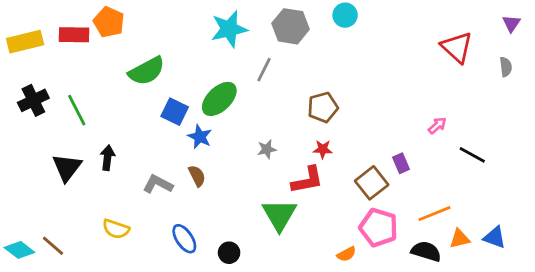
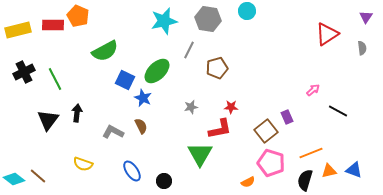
red triangle: (457, 47) -> (327, 34), turned 45
brown pentagon: (323, 107) -> (217, 68), moved
black semicircle: (426, 251) -> (305, 180), turned -90

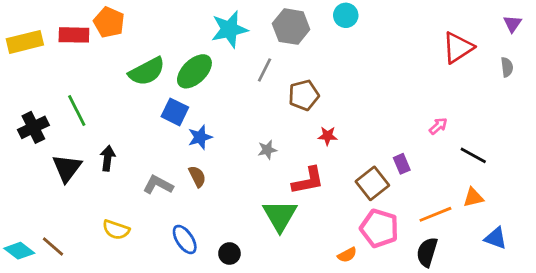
green ellipse: (157, 71) -> (194, 71), moved
black cross: (24, 72) -> (33, 127), moved
blue star: (143, 98) -> (200, 137), turned 30
red star: (231, 107) -> (328, 136), moved
orange triangle: (329, 171) -> (473, 197), moved

